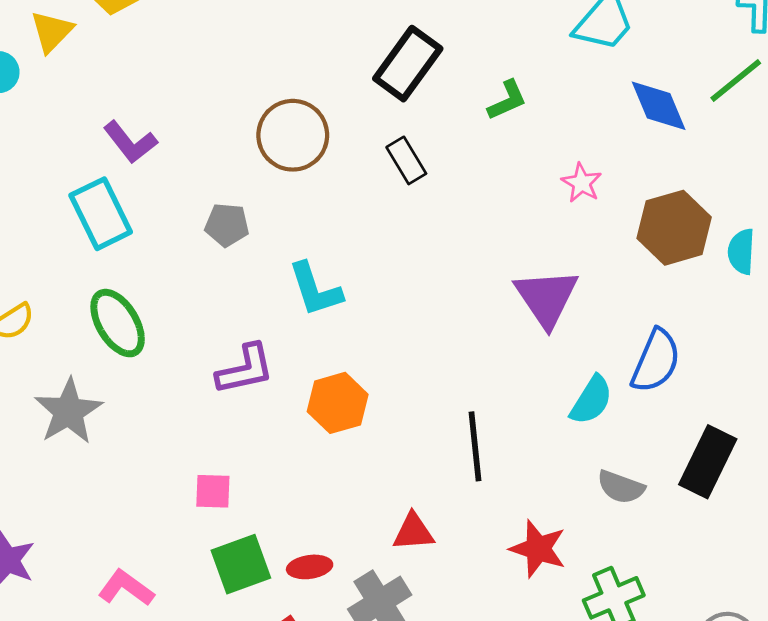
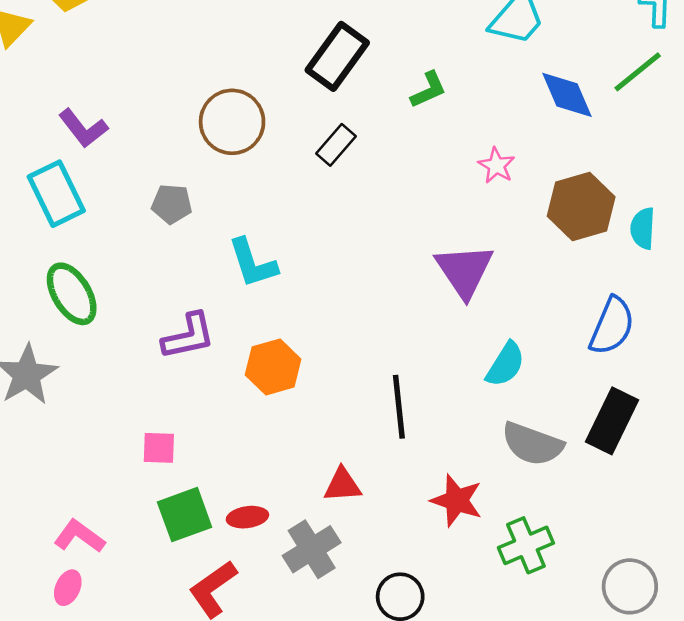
black rectangle: (406, 160) -> (336, 145), turned 72
blue semicircle: (656, 361) -> (612, 326), moved
gray semicircle: (621, 487) -> (532, 444), size x1.4

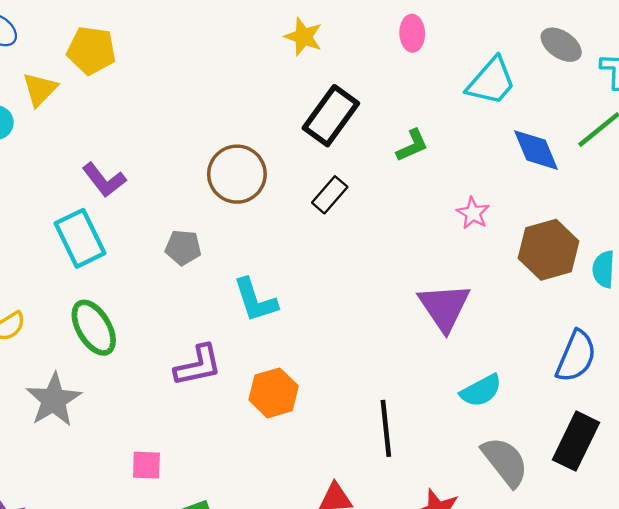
cyan semicircle: (505, 364) -> (481, 391), turned 30
gray semicircle: (532, 444) -> (505, 462), turned -148
pink square: (159, 448) -> (146, 465), moved

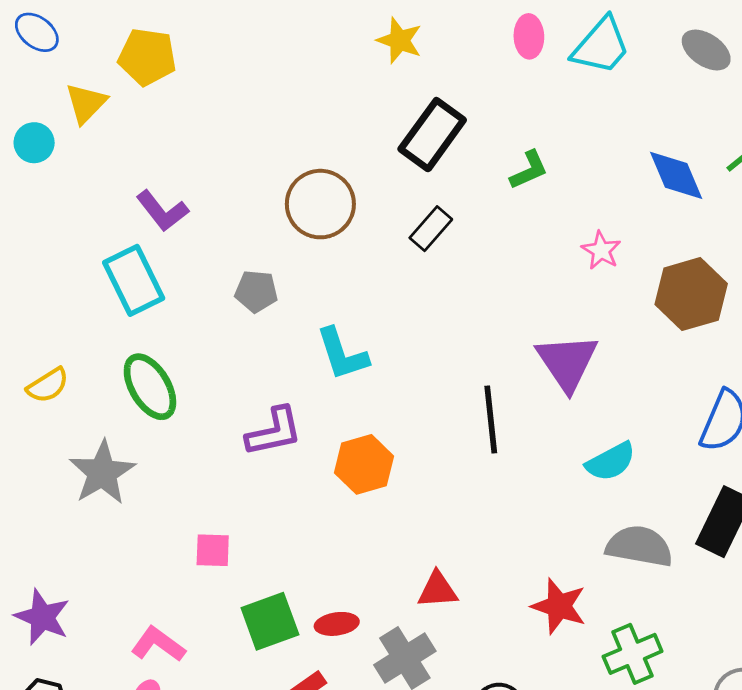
cyan trapezoid: (491, 81) -> (601, 46), moved
black line: (386, 428) -> (491, 419), moved
gray semicircle: (505, 462) -> (639, 546), turned -42

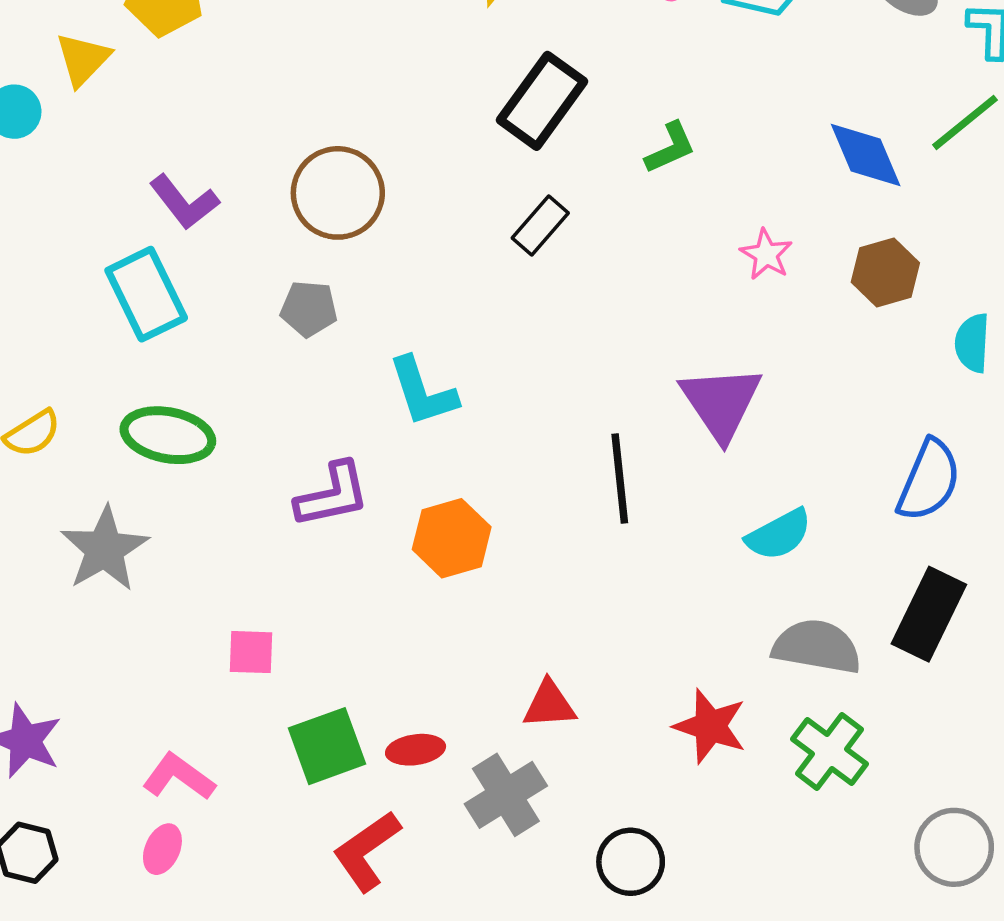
brown circle: (320, 204) -> (338, 193), moved
brown hexagon: (691, 294) -> (885, 272), moved, size x0.7
green ellipse: (150, 387) -> (168, 435), turned -48
green cross: (633, 654) -> (829, 752), moved, turned -30

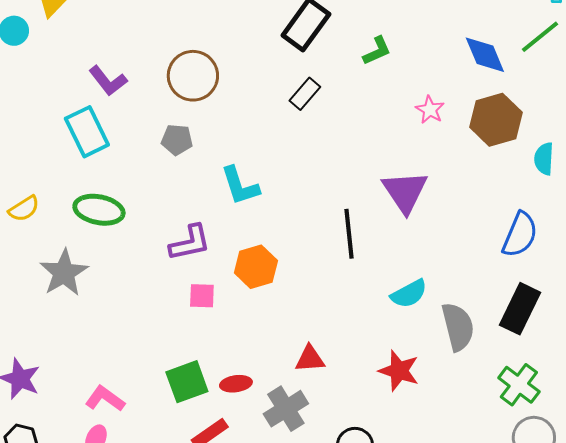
brown hexagon: (885, 272) -> (496, 120), size x1.4
cyan semicircle: (779, 535) -> (409, 294), moved
gray semicircle: (817, 647) -> (458, 327), turned 66
pink square: (251, 652) -> (202, 296), moved
green cross: (829, 752) -> (519, 385), moved

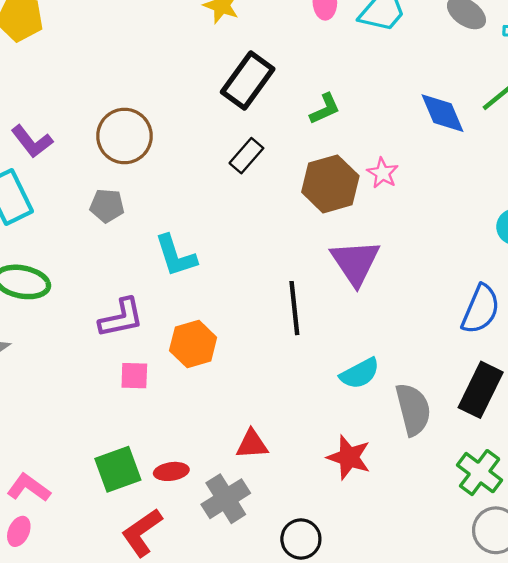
brown hexagon: (496, 120) -> (330, 184), moved

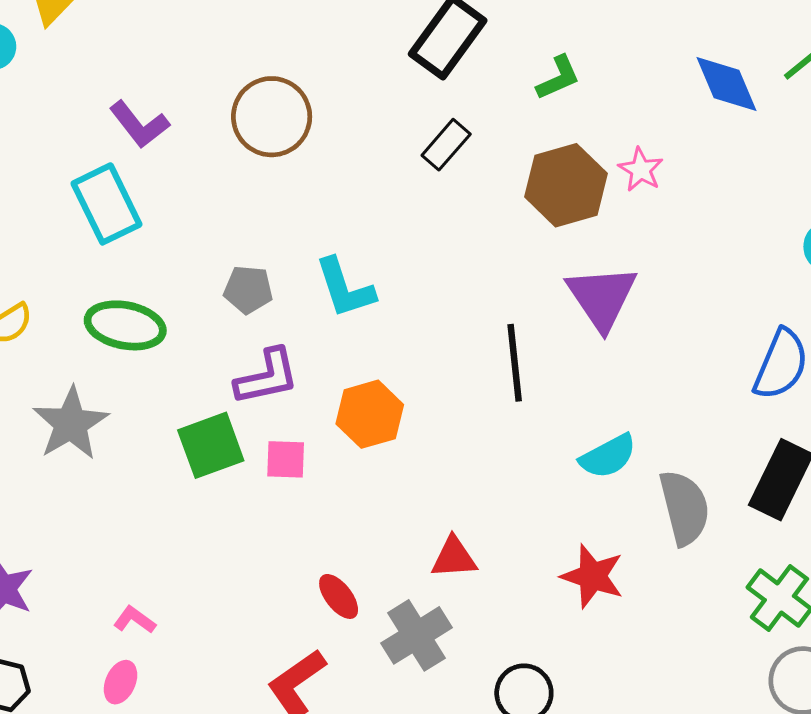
gray pentagon: (107, 206) -> (248, 290), moved
green square: (118, 469) -> (211, 445), moved
red ellipse: (171, 471) -> (339, 596), turned 60
pink L-shape: (29, 488) -> (135, 620), size x0.7

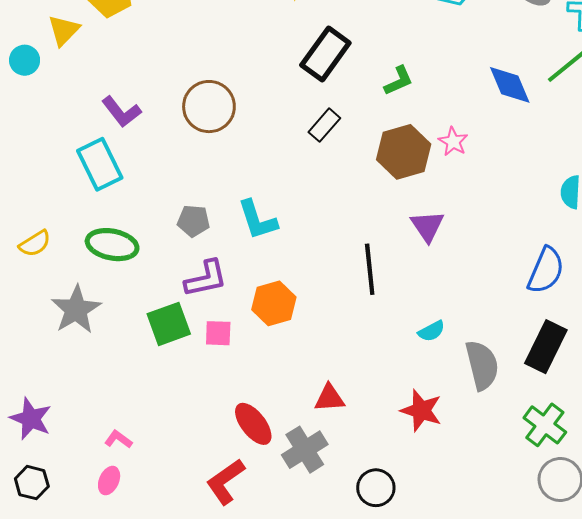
purple triangle: (602, 297) -> (427, 226), size x0.7
cyan semicircle: (608, 456) -> (432, 331), size x0.7
red ellipse: (339, 596) -> (253, 424), size x1.4

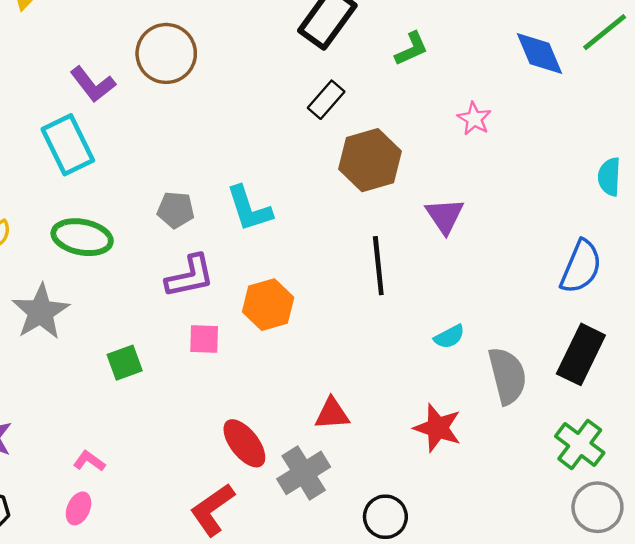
brown circle: (209, 107) -> (166, 53), moved
brown hexagon: (404, 152) -> (370, 160), moved
green square: (169, 324) -> (125, 363), moved, size x0.7

